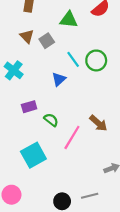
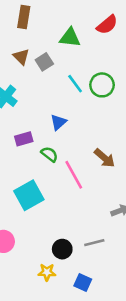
blue triangle: (59, 79) -> (58, 122), moved
pink line: (72, 137) -> (74, 175), turned -60

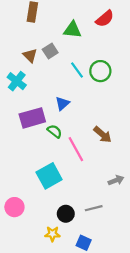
brown triangle: (21, 57) -> (30, 55), moved
purple rectangle: (24, 139) -> (32, 118), size x1.6
cyan square: (29, 195) -> (49, 176), moved

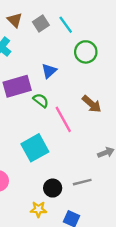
gray square: (50, 51) -> (41, 24), moved
cyan line: (77, 70) -> (66, 25), moved
green circle: (100, 71) -> (86, 52), moved

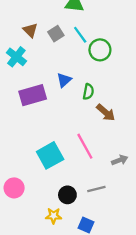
green circle: (86, 52) -> (100, 50), moved
green semicircle: (41, 100) -> (88, 92), moved, turned 63
pink line: (63, 119) -> (85, 146), moved

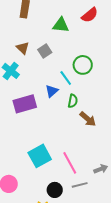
cyan line: (80, 35) -> (66, 78), moved
pink line: (85, 146) -> (70, 163), moved
gray arrow: (120, 160) -> (101, 169), moved

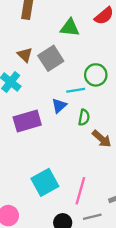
gray square: (45, 51) -> (51, 58), size x1.5
cyan line: (66, 78) -> (76, 90), turned -63
pink line: (70, 163) -> (80, 191), turned 45

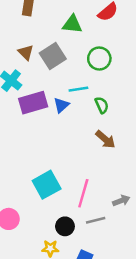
green circle: (96, 75) -> (99, 58), moved
green semicircle: (84, 117) -> (102, 105), moved, turned -35
purple rectangle: (27, 121) -> (33, 103), moved

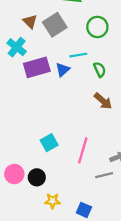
cyan square: (47, 185) -> (49, 143), size x0.7
gray line: (96, 220) -> (104, 175), moved
black circle: (65, 226) -> (37, 177), moved

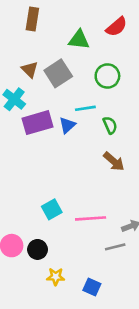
pink line: (83, 150) -> (91, 218), turned 70

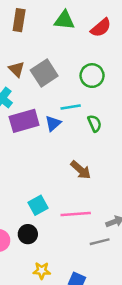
green triangle: (79, 40) -> (64, 20), moved
brown arrow: (114, 161) -> (81, 170), moved
black circle: (38, 249) -> (28, 234), moved

